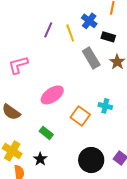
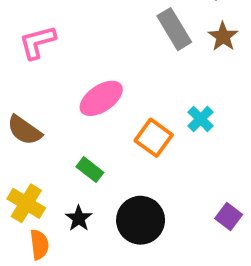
cyan cross: (105, 106) -> (201, 119), turned 32
black circle: (91, 160) -> (141, 220), moved

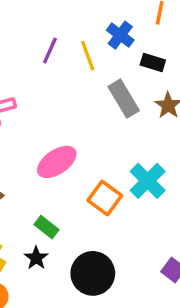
cyan cross: (201, 119) -> (148, 181), size x1.5
black star: (79, 218) -> (36, 258), moved

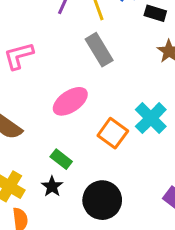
gray rectangle: (124, 99) -> (99, 50), moved

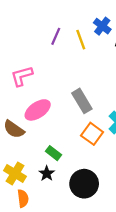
gray rectangle: (99, 50) -> (82, 101), moved
pink ellipse: (70, 101) -> (38, 110), moved

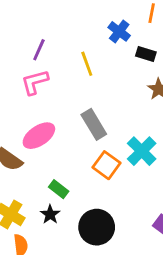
purple line: (56, 36) -> (39, 50), moved
yellow line: (81, 40) -> (87, 64), moved
pink L-shape: (22, 76) -> (35, 82), moved

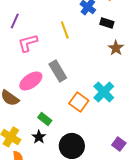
purple line: (39, 50) -> (15, 21), moved
gray rectangle: (94, 124) -> (58, 71), moved

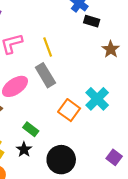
black rectangle: (107, 23) -> (92, 21), moved
yellow line: (65, 30) -> (48, 47), moved

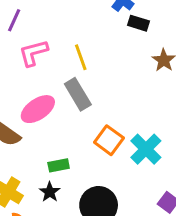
cyan cross: (97, 99) -> (146, 149), moved
green rectangle: (31, 129) -> (59, 165), turned -49

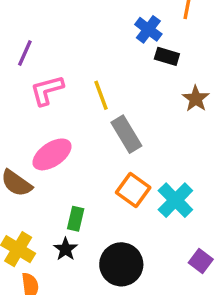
gray rectangle: (78, 94) -> (126, 134), moved
green rectangle: (59, 165) -> (76, 219), turned -66

